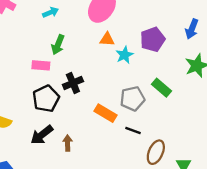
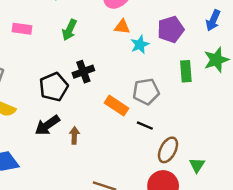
pink rectangle: (41, 65) -> (22, 29), moved
green rectangle: (161, 88) -> (186, 71), moved, turned 42

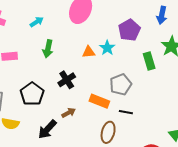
orange triangle: (122, 27) -> (89, 52), moved
black pentagon: (54, 87) -> (32, 94), moved
brown arrow: (74, 135) -> (69, 113), moved, turned 72
brown ellipse: (168, 150) -> (108, 132), moved

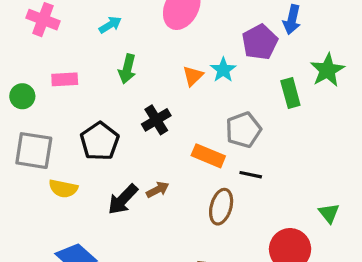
blue arrow: (162, 15) -> (292, 20), moved
orange triangle: (89, 52) -> (193, 76), turned -40
brown arrow: (69, 113) -> (158, 190), moved

